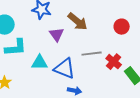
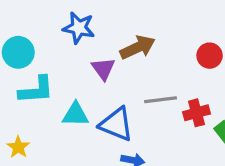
brown arrow: (78, 22) -> (138, 47), turned -65
red cross: (114, 62) -> (196, 113), turned 35

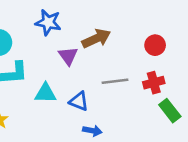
red cross: (196, 113) -> (154, 83), moved
blue triangle: (116, 124) -> (79, 101), size x0.7

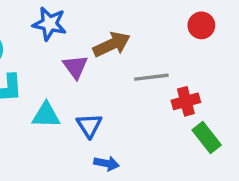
red circle: (155, 45) -> (201, 25), moved
gray line: (115, 81) -> (151, 77), moved
blue triangle: (79, 101) -> (89, 125), turned 35

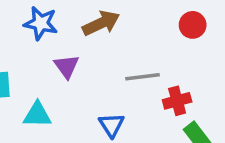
brown arrow: (112, 44) -> (101, 23), moved
blue triangle: (89, 125) -> (111, 125), moved

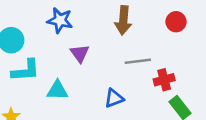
brown arrow: (101, 23) -> (123, 20), moved, turned 120
blue triangle: (111, 125) -> (114, 98), turned 42

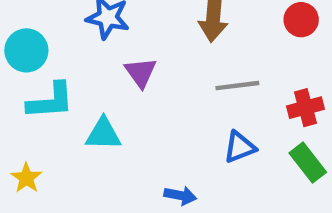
red cross: (164, 80) -> (306, 108), moved
blue triangle: (114, 98) -> (240, 147), moved

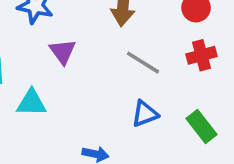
gray line: (237, 86) -> (143, 63), turned 39
red cross: (306, 108) -> (201, 55), moved

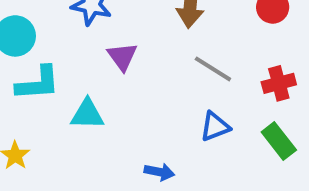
red cross: (201, 55) -> (279, 83), moved

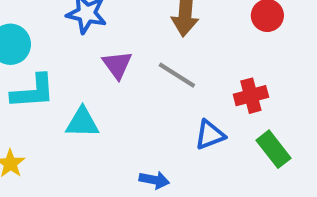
gray line: (213, 69) -> (177, 75), moved
red cross: (279, 83) -> (251, 96), moved

